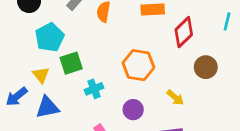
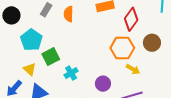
orange hexagon: (138, 65) -> (122, 48), moved

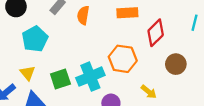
orange hexagon: (122, 48) -> (123, 59), moved
green square: (51, 57) -> (60, 79), moved
cyan cross: (71, 73) -> (90, 77), moved, size x1.6

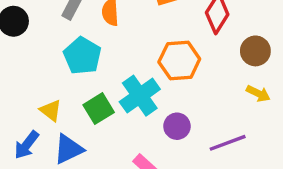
cyan pentagon: (35, 39) -> (82, 56), moved
yellow arrow: (149, 92) -> (258, 94), moved

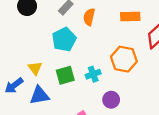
cyan cross: (140, 96) -> (93, 74), size x0.6

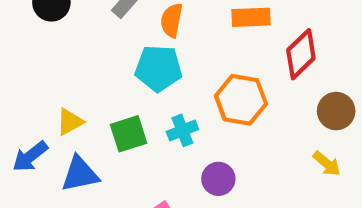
cyan pentagon: (64, 39) -> (158, 68), moved, turned 30
yellow triangle: (35, 68) -> (70, 122), turned 40

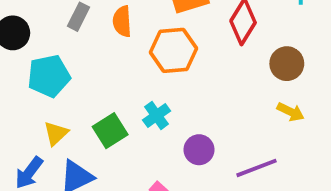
cyan pentagon: (158, 68) -> (49, 76), moved
orange hexagon: (241, 100) -> (174, 50), moved

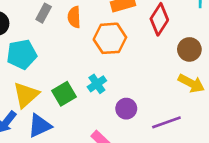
yellow arrow: (291, 112) -> (191, 83), size x1.4
yellow triangle: (56, 133) -> (26, 95), size x1.5

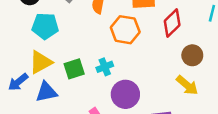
purple circle: (126, 109) -> (125, 94), size x1.5

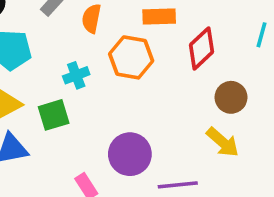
cyan cross: (105, 67) -> (76, 75), moved

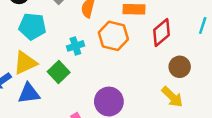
green square: (54, 115) -> (59, 72), turned -30

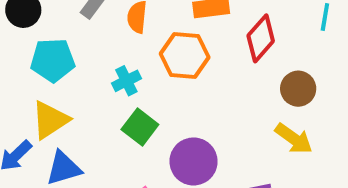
green square: (59, 72) -> (140, 127), moved

